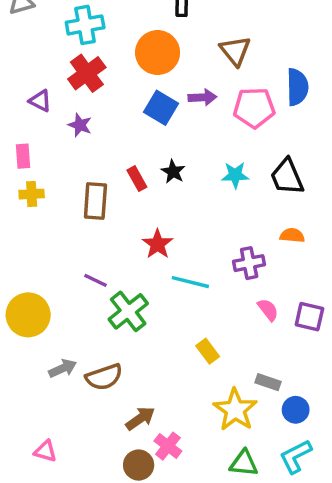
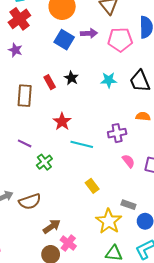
green cross: (128, 311) -> (44, 162), size x0.7

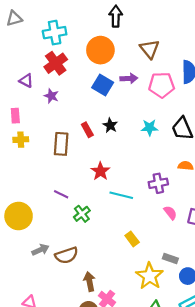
brown arrow: (52, 226) -> (90, 282), turned -66

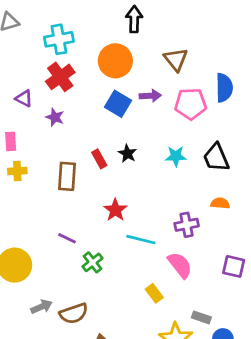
pink semicircle: (170, 213) -> (180, 265), moved, size x1.5

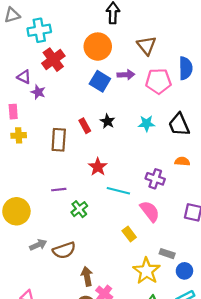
cyan cross: (59, 39) -> (39, 30), moved
purple star: (55, 117) -> (38, 92), moved
purple cross: (187, 225) -> (155, 179), turned 30
purple line: (67, 238) -> (59, 190), turned -32

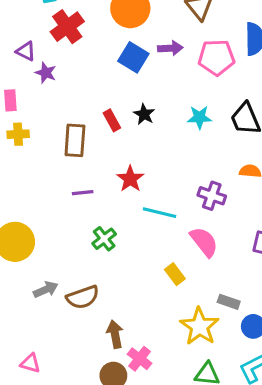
purple line: (59, 190) -> (83, 193), moved

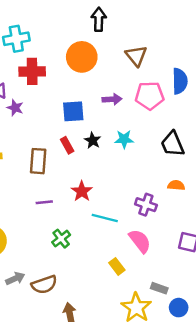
red cross: (67, 27) -> (32, 71), turned 35
purple arrow: (170, 48) -> (112, 99), moved
blue square: (133, 57) -> (73, 111), moved, turned -35
cyan star: (199, 117) -> (124, 139), moved

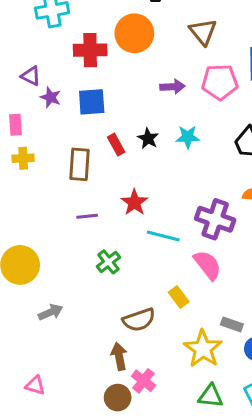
red cross: (32, 71) -> (90, 50), moved
blue square: (73, 111) -> (92, 102), moved
purple cross: (146, 205) -> (215, 219), size x1.4
brown semicircle: (44, 285) -> (139, 320), moved

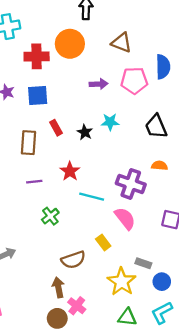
brown triangle: (203, 32) -> (122, 43), turned -30
black star: (148, 138) -> (85, 132), moved

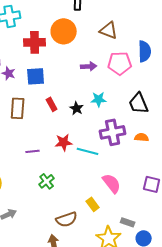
brown rectangle: (28, 143) -> (18, 108), moved
red star: (70, 171) -> (64, 142), turned 30
purple cross: (131, 184) -> (113, 132), moved, turned -30
cyan line: (92, 197) -> (88, 151), moved

